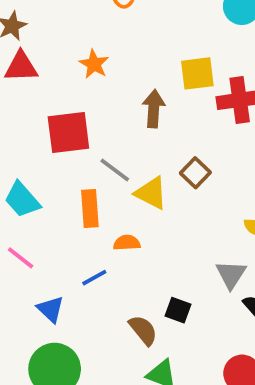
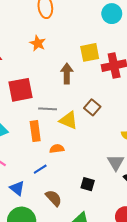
orange star: (94, 64) -> (38, 43), moved
gray line: (115, 170) -> (48, 109), turned -30
brown semicircle: (143, 330) -> (54, 198), moved

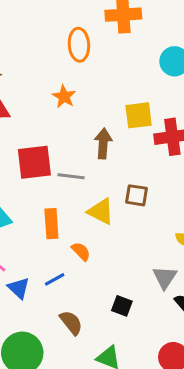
brown square: (92, 107) -> (137, 195), turned -35
gray line: (48, 109) -> (71, 176), moved
orange semicircle: (57, 149) -> (81, 251), turned 48
blue triangle: (17, 188) -> (19, 288), moved

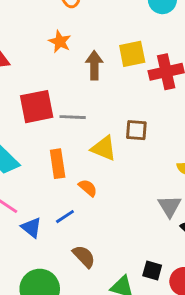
brown arrow: (103, 144) -> (94, 65), moved
black square: (122, 306) -> (152, 271), moved

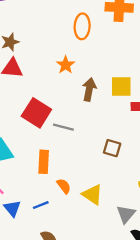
red square: (37, 107) -> (36, 113), turned 32
yellow triangle: (104, 148) -> (92, 195), moved

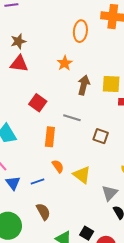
red square: (36, 113) -> (38, 103), size x0.7
gray line: (63, 127) -> (72, 118), moved
orange rectangle: (44, 162) -> (50, 137), moved

